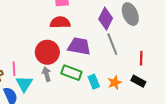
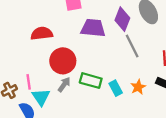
red semicircle: (60, 22) -> (42, 33), moved
purple trapezoid: (79, 46) -> (93, 28), moved
gray arrow: (47, 74) -> (64, 84), turned 56

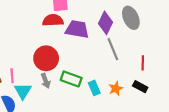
red semicircle: (42, 33) -> (53, 20), moved
gray arrow: (64, 84) -> (46, 81), turned 120

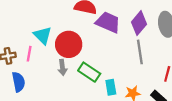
cyan triangle: (23, 91) -> (43, 35), moved, turned -30

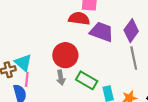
cyan triangle: (43, 35) -> (23, 63), moved
pink line: (29, 54) -> (27, 79), moved

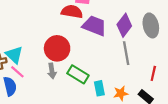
pink line: (27, 79) -> (17, 72), turned -56

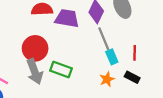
gray arrow: (52, 71) -> (35, 72), size x1.6
cyan rectangle: (99, 88) -> (112, 57), moved

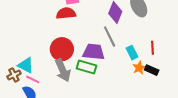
purple trapezoid: (67, 18) -> (94, 52), moved
gray line: (104, 39) -> (110, 37), moved
orange star: (107, 79) -> (139, 68), moved

